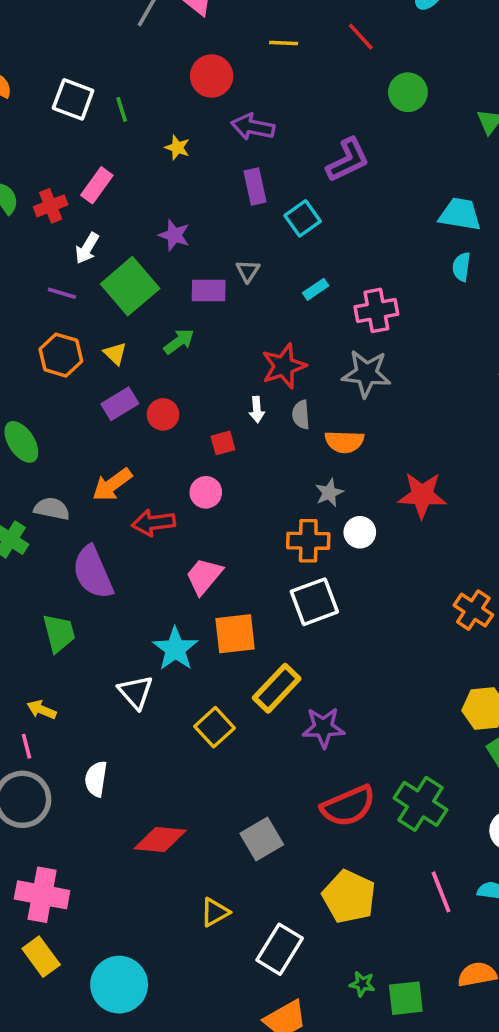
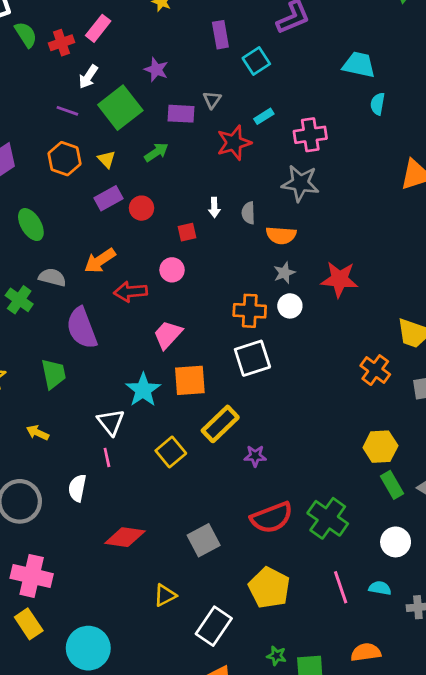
cyan trapezoid: (460, 214) -> (359, 65), moved
red star: (284, 366) -> (234, 143), moved
gray star: (329, 493) -> (284, 273), moved
purple star: (323, 728) -> (255, 456), size x0.7
pink line: (26, 746) -> (107, 457), moved

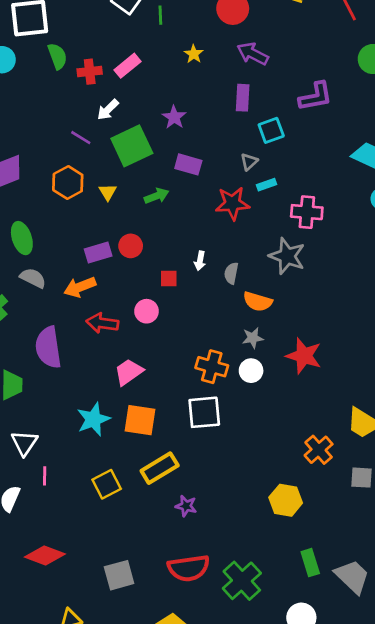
gray triangle: (212, 100) -> (249, 162), moved
purple rectangle: (108, 198) -> (98, 252), moved
gray semicircle: (52, 277) -> (33, 278), moved
white triangle: (111, 422) -> (24, 443), moved
yellow hexagon: (380, 447) -> (286, 500), moved

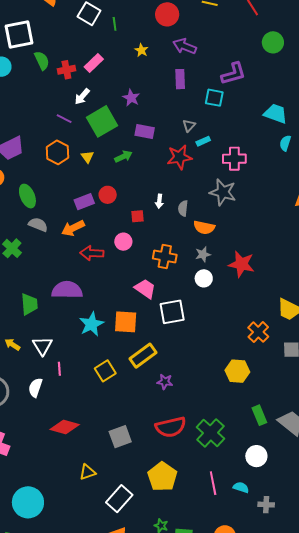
cyan square: (271, 130) -> (214, 98), moved, turned 36
purple semicircle: (48, 347) -> (67, 290), moved, turned 104
orange cross: (212, 367) -> (165, 257), moved
pink trapezoid: (129, 372) -> (145, 289), moved, turned 75

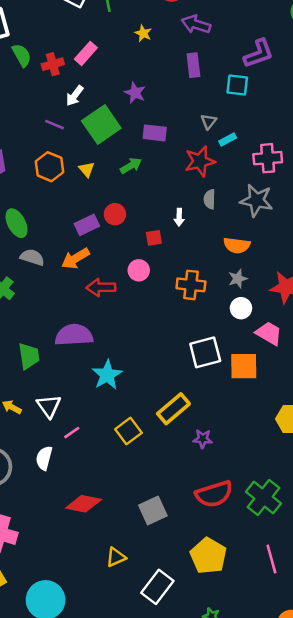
gray semicircle: (183, 208) -> (210, 199), moved
pink trapezoid: (145, 289) -> (269, 333), moved
orange square: (126, 322) -> (244, 366), moved
pink line: (59, 369) -> (72, 433), turned 64

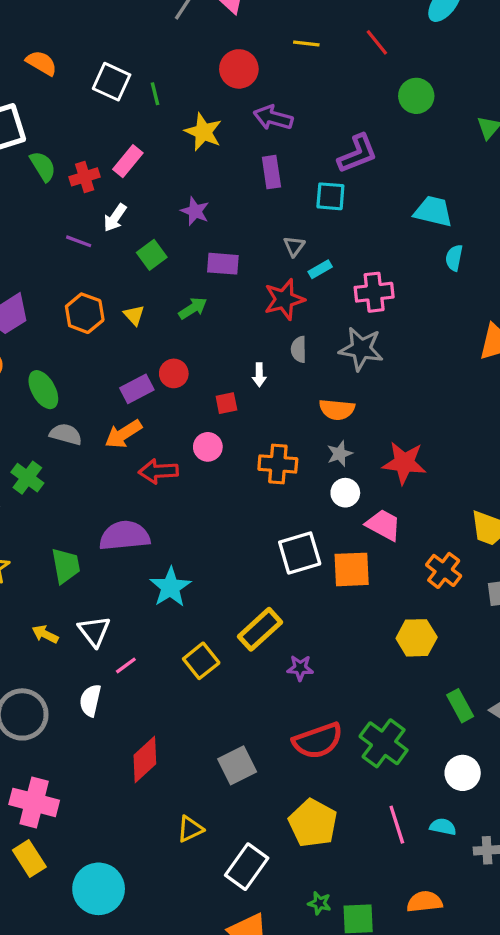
yellow star: (143, 33) -> (203, 132), size x1.6
purple line: (54, 125) -> (79, 241), moved
green square: (101, 125) -> (152, 255), size x0.6
red diamond: (84, 504) -> (145, 760), turned -52

